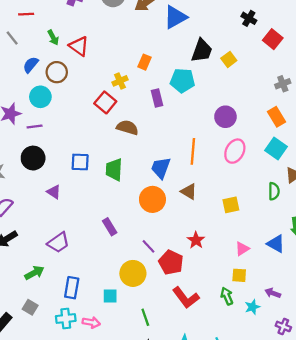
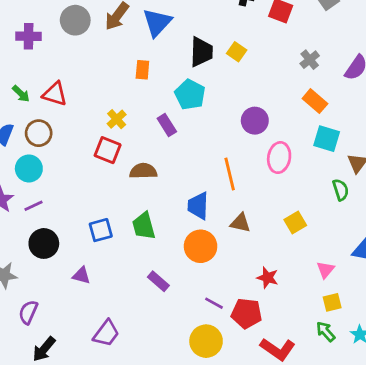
orange rectangle: (144, 62) -> (142, 70), moved
cyan pentagon: (182, 81) -> (190, 95), turned -30
purple rectangle: (110, 227) -> (158, 281), moved

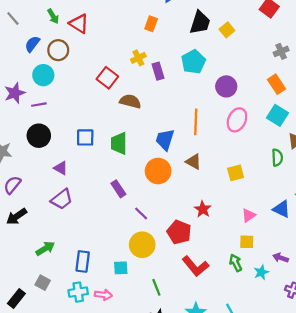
cyan pentagon: (190, 95) -> (193, 62), moved
yellow cross: (117, 119) -> (138, 58), moved
purple line: (214, 303) -> (141, 214), moved
purple trapezoid: (106, 333) -> (62, 199), moved

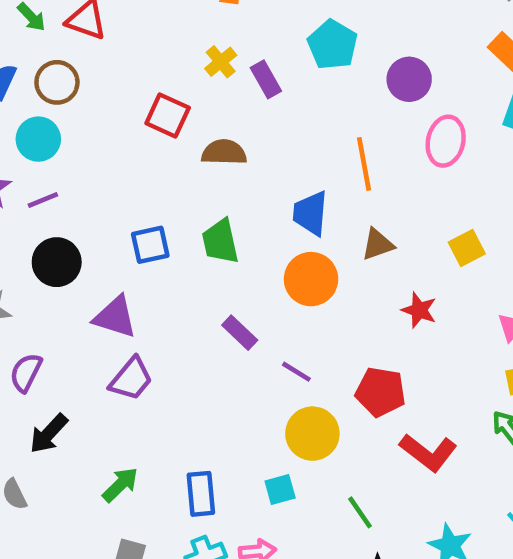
brown triangle: (194, 162) -> (378, 244), turned -35
purple triangle: (61, 168) -> (115, 317), size x1.5
red star: (203, 209) -> (419, 310), moved

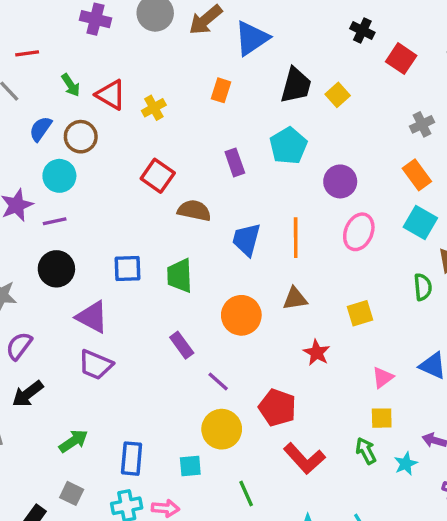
yellow cross: (221, 62) -> (154, 108), moved
blue trapezoid: (310, 213) -> (246, 239), moved
purple trapezoid: (131, 379) -> (96, 365), turned 63

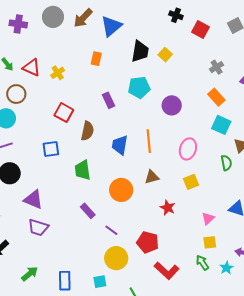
cyan pentagon: (288, 146) -> (139, 87), turned 30
brown semicircle: (194, 210) -> (87, 131), turned 96
pink ellipse: (359, 232) -> (188, 149), moved
blue square: (128, 269) -> (51, 149), moved

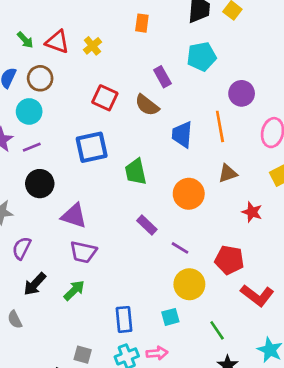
purple circle: (172, 105) -> (242, 93), moved
brown semicircle: (87, 131) -> (147, 105), moved, turned 120
blue square: (51, 149) -> (92, 147), size x1.4
green arrow: (30, 274) -> (74, 290), moved

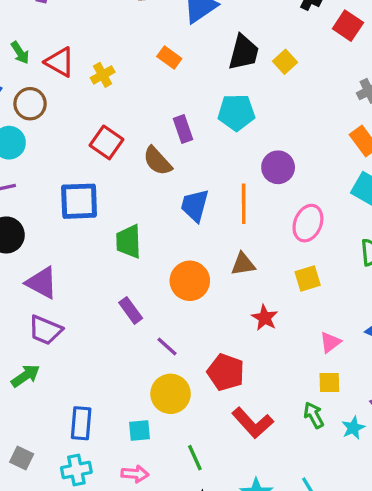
orange rectangle: (142, 23) -> (169, 57), turned -72
pink arrow: (157, 353) -> (135, 474), moved

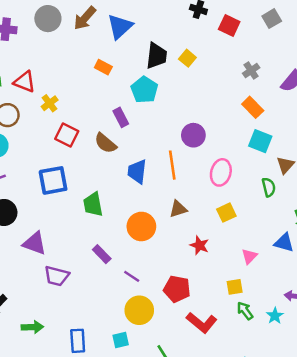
yellow cross: (103, 75) -> (50, 103), moved
cyan pentagon: (236, 112) -> (144, 90), moved, turned -30
purple trapezoid: (45, 330) -> (57, 276), moved
green arrow: (25, 376) -> (32, 327), moved, turned 40
yellow square: (329, 383) -> (235, 287), moved

